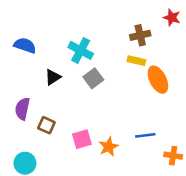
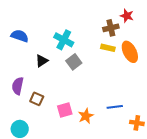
red star: (172, 18) -> (127, 16), moved
orange ellipse: (158, 80) -> (130, 52), moved

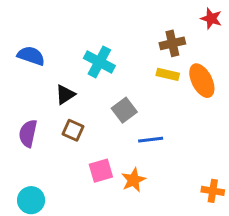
red star: (127, 16) -> (211, 18), moved
gray square: (74, 62) -> (124, 110), moved
brown square: (37, 99) -> (73, 130), moved
blue line: (115, 107) -> (151, 140), moved

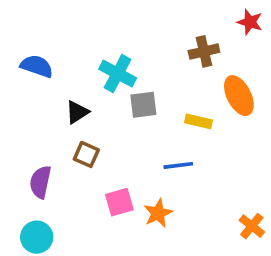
yellow rectangle: (168, 74) -> (198, 121), moved
gray square: (124, 110) -> (143, 105), moved, turned 30
purple semicircle: (28, 133) -> (40, 182), moved
orange cross: (213, 191) -> (252, 226), turned 30

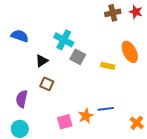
brown cross: (204, 51) -> (113, 13), moved
gray square: (143, 105) -> (78, 57), turned 35
blue line: (178, 165) -> (106, 109), moved
pink square: (119, 202) -> (65, 122), moved

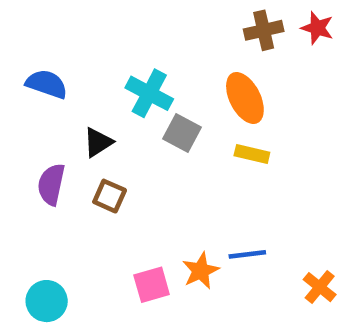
orange ellipse: (130, 52) -> (245, 98), moved
purple semicircle: (22, 99) -> (51, 184), moved

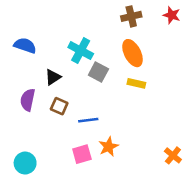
brown cross: (264, 30) -> (131, 16), moved
blue line: (247, 254) -> (88, 120), moved

